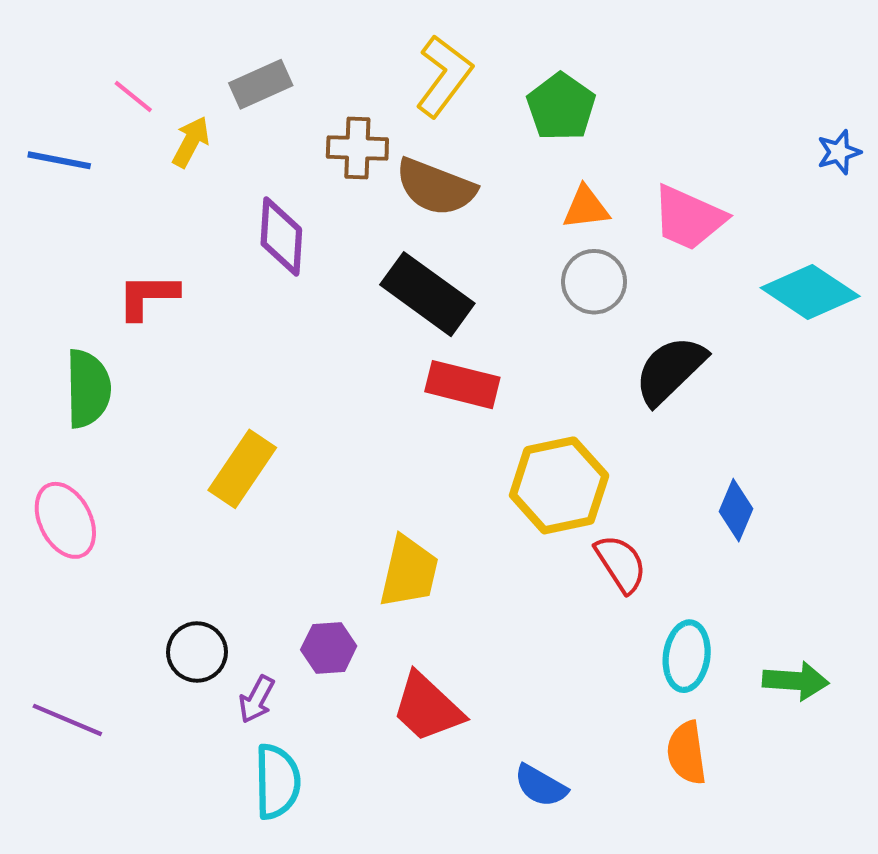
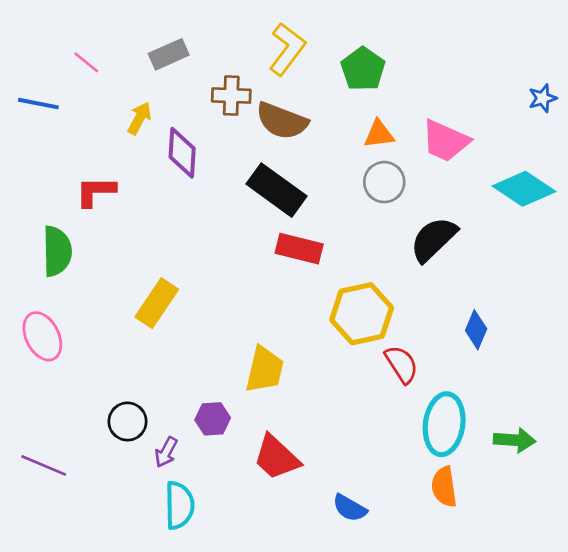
yellow arrow: (191, 142) -> (139, 118), moved
cyan ellipse: (687, 656) -> (444, 424), size x1.4

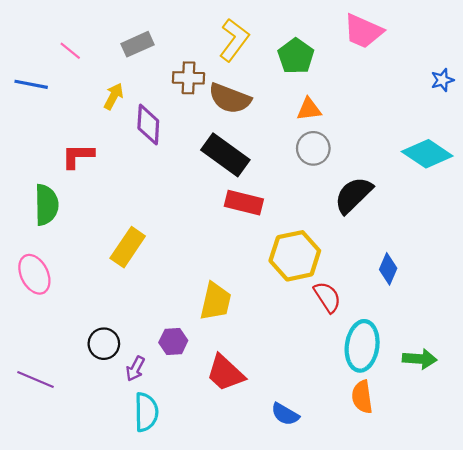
pink trapezoid: (445, 141) -> (363, 31), moved

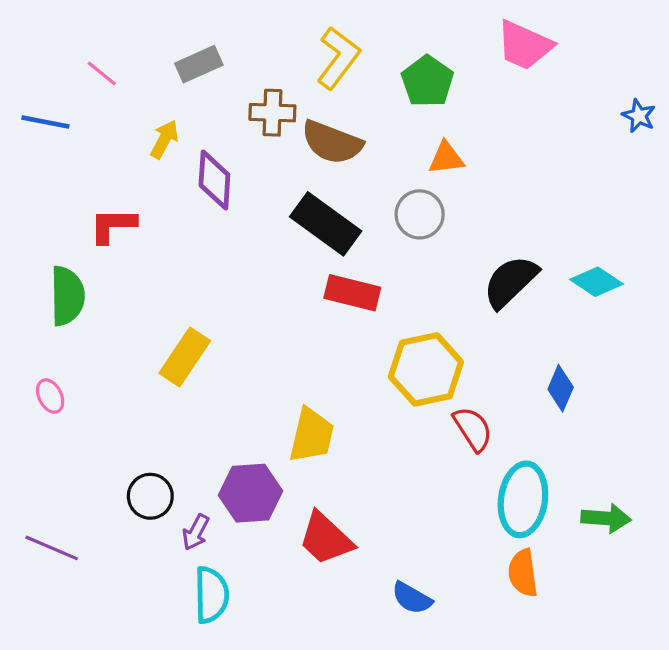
blue star: (442, 80) -> (639, 116), turned -30
gray circle: (313, 148) -> (420, 214), moved
cyan diamond: (427, 154) -> (597, 282), moved, size x0.7
pink ellipse: (34, 274) -> (50, 396), size x0.6
purple hexagon: (173, 342) -> (251, 493), size x1.5

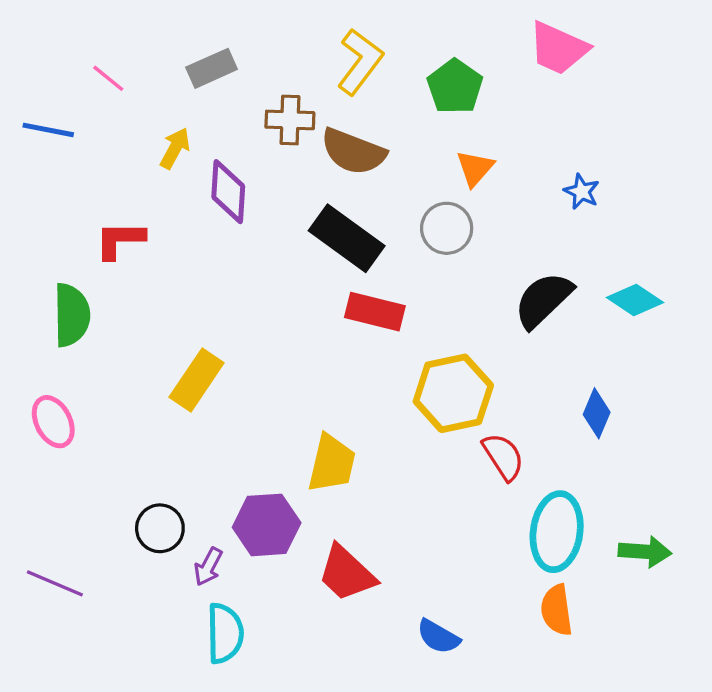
blue star: (639, 116) -> (582, 192), moved
orange triangle: (446, 158) -> (475, 168), turned -42
pink ellipse: (50, 396) -> (53, 422), size x1.4

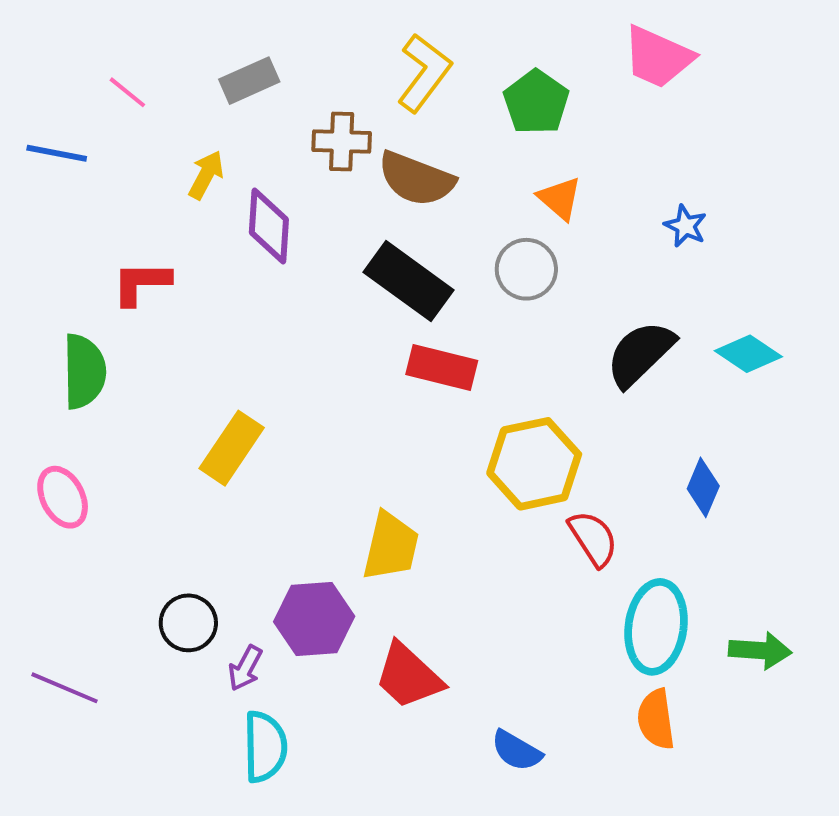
orange triangle: (475, 168) -> (560, 198), turned -30

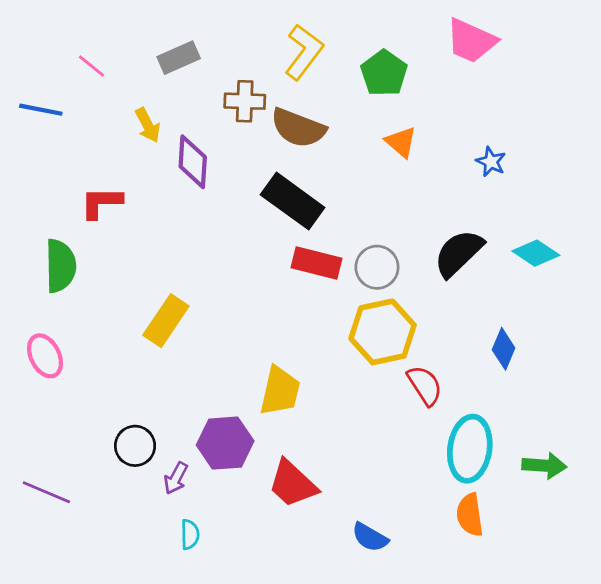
yellow arrow: (206, 175) -> (148, 125), turned 124
gray circle: (526, 269) -> (377, 267), moved
cyan semicircle: (265, 747) -> (190, 534), size x0.6

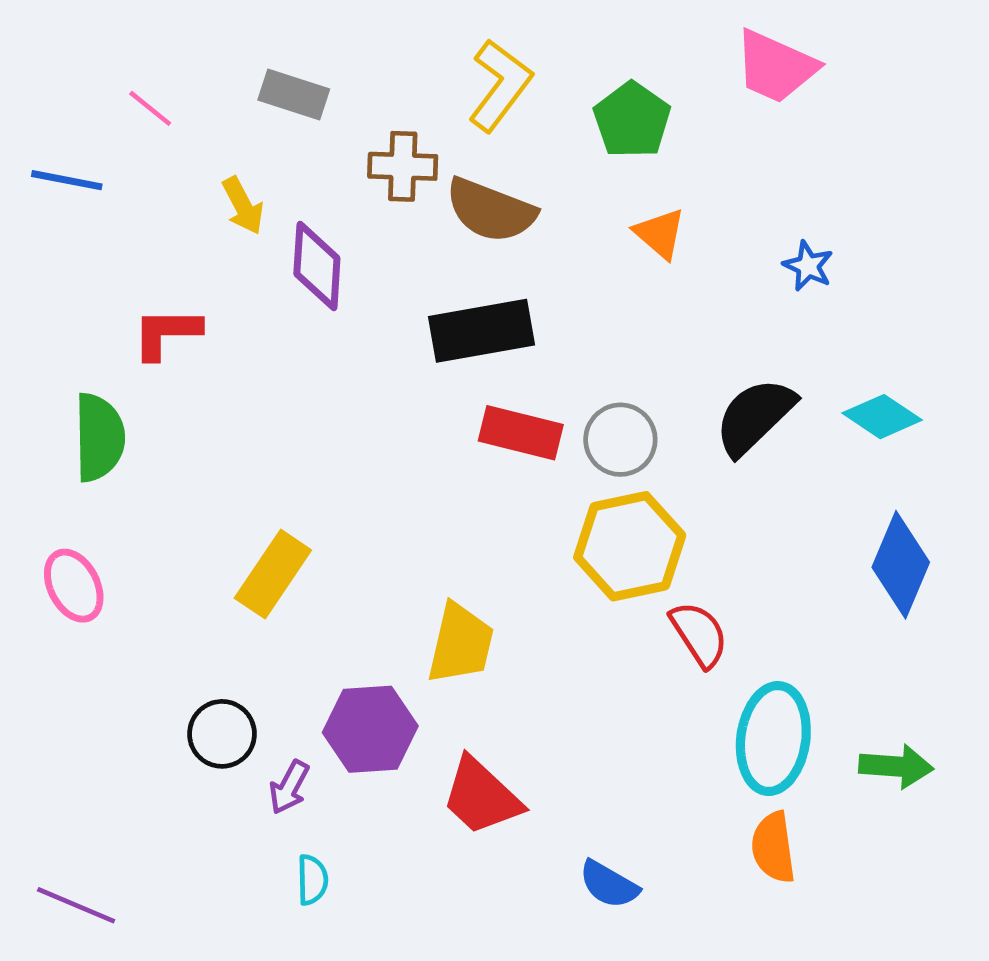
gray rectangle: (179, 58) -> (294, 95), turned 42
black rectangle: (293, 201) -> (481, 331), turned -46
yellow rectangle: (166, 321) -> (273, 574), moved
blue diamond: (504, 349) -> (901, 565), moved, size x1.5
purple line: (46, 492) -> (76, 905), moved

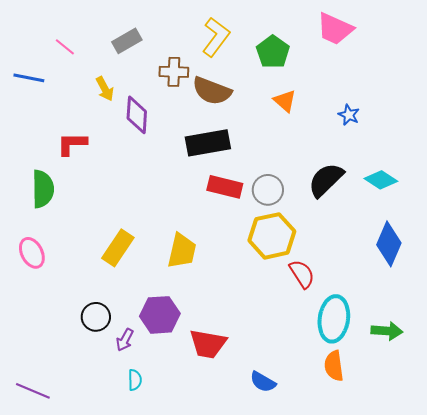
gray rectangle: (294, 95) -> (127, 41), turned -48
yellow trapezoid: (461, 644) -> (182, 251), moved
red trapezoid: (481, 796) -> (208, 344), turned -33

